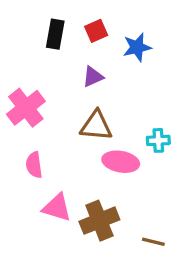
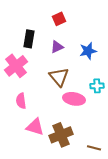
black rectangle: (55, 34) -> (29, 39), moved
blue star: (137, 47) -> (88, 51), moved
brown triangle: (96, 126) -> (59, 77), turned 45

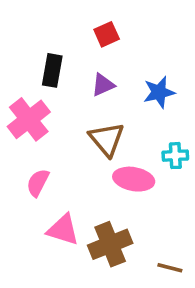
pink semicircle: (21, 101) -> (38, 183), turned 35

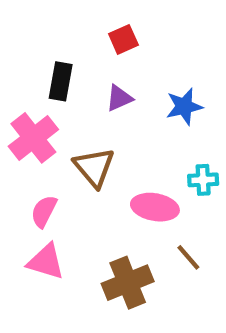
brown triangle: (107, 139) -> (94, 167), moved
pink triangle: (63, 230) -> (46, 262), moved
brown line: (170, 268) -> (188, 257), moved, turned 35

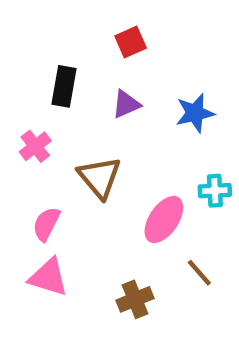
pink cross: (33, 138) -> (35, 146), size x0.6
pink ellipse: (155, 207) -> (164, 219), turned -66
brown cross: (128, 283) -> (135, 299), size x0.7

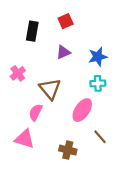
black rectangle: (64, 86) -> (32, 31), moved
cyan cross: (215, 191) -> (98, 83), moved
pink semicircle: (46, 224) -> (36, 112), moved
brown cross: (135, 299) -> (68, 150), turned 36

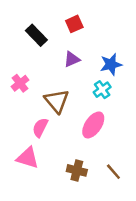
black rectangle: (32, 31) -> (36, 35), turned -54
cyan cross: (98, 83) -> (102, 90), moved, turned -32
brown line: (100, 137) -> (113, 172), moved

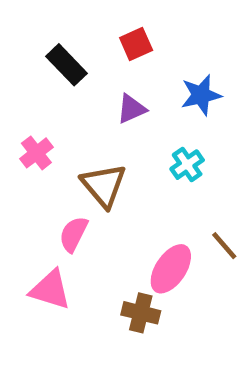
blue star: (111, 64) -> (201, 95), moved
pink ellipse: (93, 125) -> (171, 269), moved
brown line: (113, 172) -> (224, 246), moved

